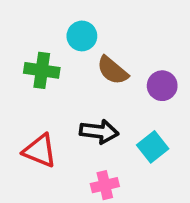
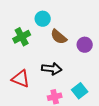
green cross: (42, 70) -> (22, 37), turned -36
cyan square: (153, 147) -> (80, 91), moved

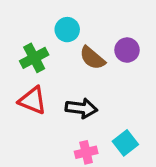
purple circle: (85, 45) -> (127, 50), moved
red triangle: (21, 79) -> (33, 100), moved

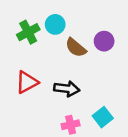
green cross: (34, 58) -> (28, 32), moved
red triangle: (33, 100) -> (27, 82), turned -50

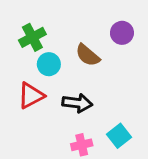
cyan circle: (55, 24) -> (49, 64), moved
purple circle: (104, 41) -> (122, 33), moved

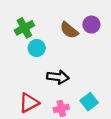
brown semicircle: (88, 55) -> (69, 30), moved
red triangle: (31, 96) -> (29, 103), moved

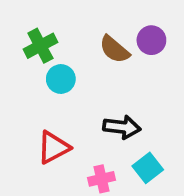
black arrow: (58, 77) -> (122, 127), moved
red triangle: (29, 103) -> (53, 147), moved

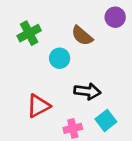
purple circle: (151, 40) -> (115, 17), moved
cyan circle: (61, 79) -> (60, 58), moved

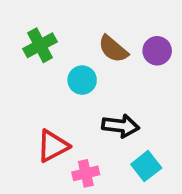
purple circle: (115, 17) -> (157, 51), moved
pink cross: (73, 128) -> (86, 173), moved

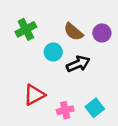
black arrow: (121, 126) -> (78, 64), moved, turned -30
pink cross: (86, 173) -> (65, 110), moved

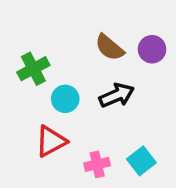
green cross: (26, 29) -> (33, 69), moved
cyan circle: (53, 52) -> (65, 99), moved

